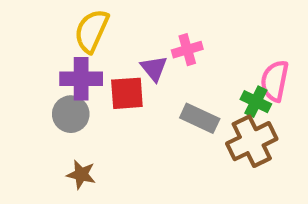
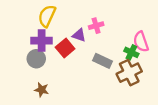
purple triangle: (154, 68) -> (79, 35), turned -32
pink semicircle: (275, 81) -> (141, 42), turned -30
red square: (127, 93) -> (65, 48), turned -36

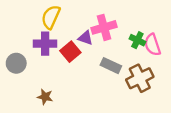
pink cross: (96, 26) -> (104, 27), size x1.5
green cross: (131, 52) -> (137, 40), moved
gray circle: (36, 59) -> (16, 63), moved

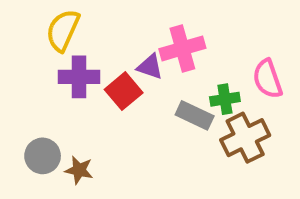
yellow semicircle: (51, 17) -> (63, 30), moved
green cross: (137, 40) -> (225, 99), moved, turned -35
gray circle: (16, 63) -> (43, 156), moved

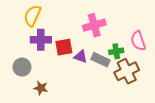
purple triangle: (150, 67) -> (81, 57), moved
red square: (124, 91) -> (64, 47), turned 30
gray circle: (43, 156) -> (22, 67), moved

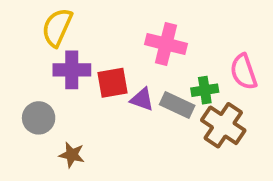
pink cross: (94, 25) -> (166, 44), turned 30
brown cross: (127, 71) -> (223, 125), turned -30

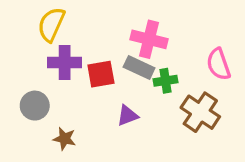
green cross: (205, 90) -> (166, 81), moved
purple triangle: (142, 99) -> (127, 115), moved, turned -40
gray rectangle: (177, 105) -> (139, 67), moved

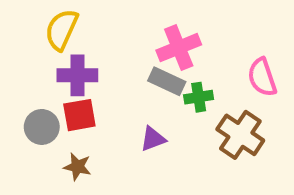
pink cross: (149, 39) -> (179, 48), turned -36
red square: (101, 74) -> (79, 115), moved

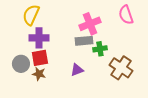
pink semicircle: (262, 77) -> (126, 15), moved
gray rectangle: (167, 81) -> (84, 41), turned -30
brown star: (77, 167) -> (39, 74), moved

